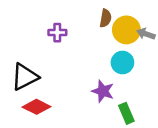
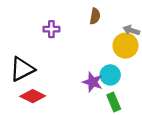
yellow circle: (126, 30) -> (125, 46), moved
cyan circle: (122, 63) -> (110, 75), moved

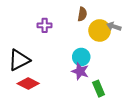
yellow circle: (125, 46) -> (100, 30), moved
cyan circle: (110, 75) -> (81, 57), moved

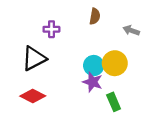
yellow circle: (100, 30) -> (115, 63), moved
black triangle: (19, 60) -> (34, 59), moved

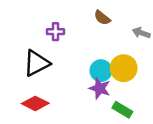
brown semicircle: (95, 16) -> (102, 18), turned 119
green rectangle: (114, 102) -> (122, 110), turned -36

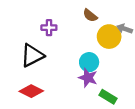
yellow circle: (124, 68) -> (109, 37), moved

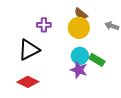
yellow circle: (109, 37) -> (79, 28), moved
green rectangle: (108, 97) -> (97, 60), moved

